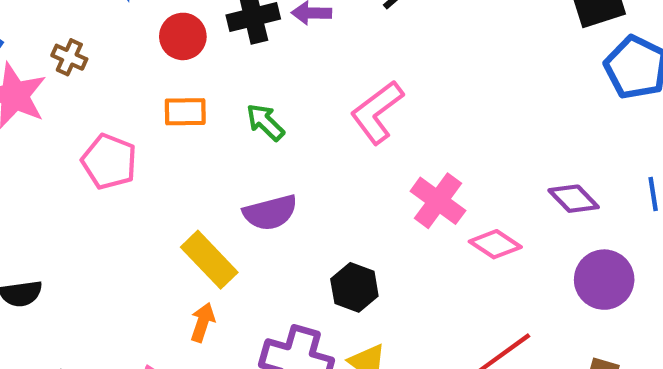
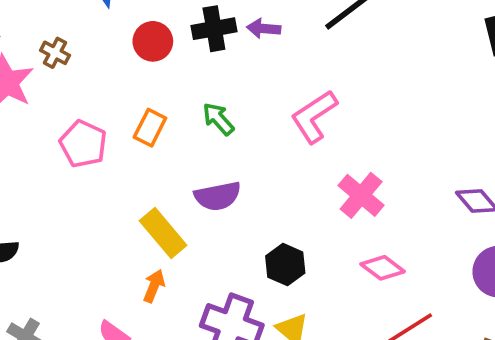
orange rectangle: (185, 112) -> (150, 128), moved, turned -66
pink diamond: (495, 244) -> (383, 268), moved

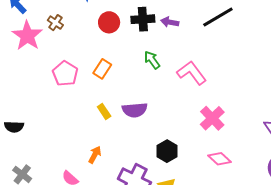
pink L-shape: (314, 117) -> (192, 73), turned 80
green arrow: (218, 119) -> (152, 60), moved
yellow rectangle: (163, 233) -> (104, 112), moved, size x0.6

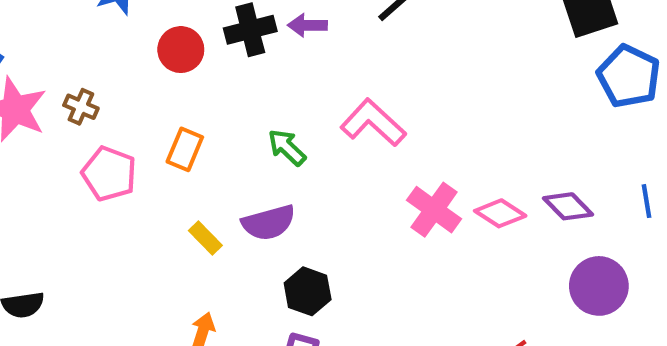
brown cross: (55, 23) -> (81, 107), moved
green arrow: (152, 60) -> (287, 147), moved
black hexagon: (167, 151) -> (308, 291), moved
pink diamond: (220, 159) -> (500, 213), moved

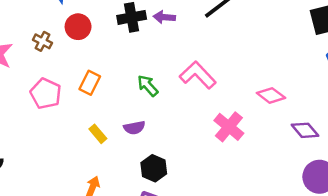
red circle: (181, 50) -> (78, 27), moved
brown cross: (81, 107) -> (42, 41), moved
pink diamond: (500, 213) -> (271, 95), moved
purple semicircle: (269, 223) -> (134, 128), size x0.7

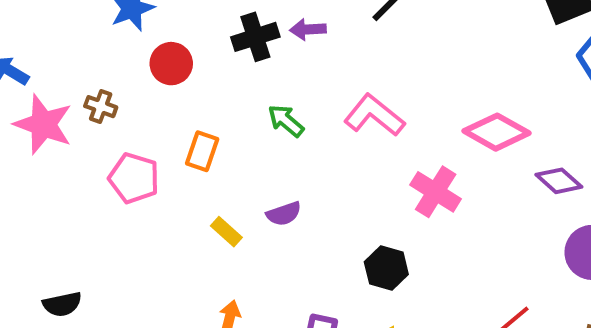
brown cross: (42, 41) -> (101, 107), moved
green arrow: (148, 86) -> (286, 121), moved
pink diamond: (271, 95) -> (496, 132), size x1.4
black hexagon: (154, 168) -> (386, 268), moved

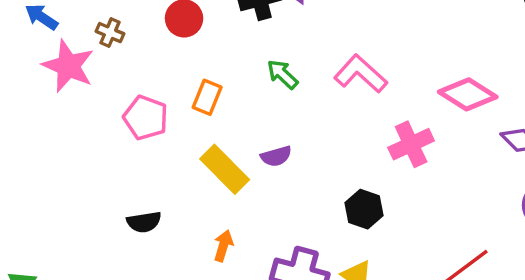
brown cross: (101, 107) -> (110, 33), moved
pink cross: (436, 192) -> (411, 144), turned 30
yellow rectangle: (226, 232) -> (225, 169), size x1.8
black semicircle: (62, 304) -> (144, 222), moved

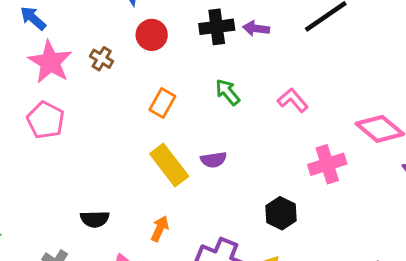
brown cross: (110, 33) -> (102, 59), moved
pink L-shape: (361, 74) -> (293, 100), size x0.7
pink pentagon: (146, 118) -> (46, 120), moved
black semicircle: (144, 222) -> (95, 219), moved

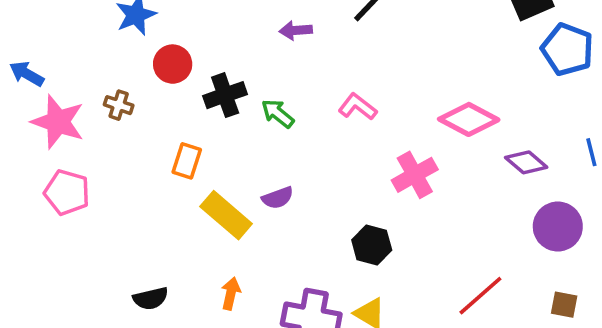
black cross: (217, 27) -> (225, 95), moved
orange rectangle: (162, 103) -> (187, 161), moved

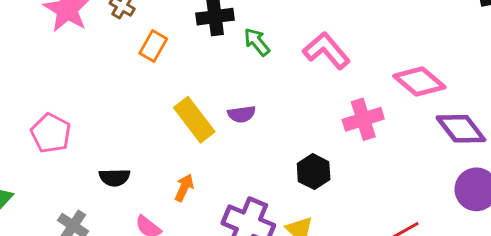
pink L-shape: (358, 107) -> (326, 51), size x1.4
orange rectangle: (187, 161) -> (153, 46), moved
purple diamond: (526, 162) -> (461, 129), size x1.4
pink pentagon: (67, 192) -> (51, 133), moved

